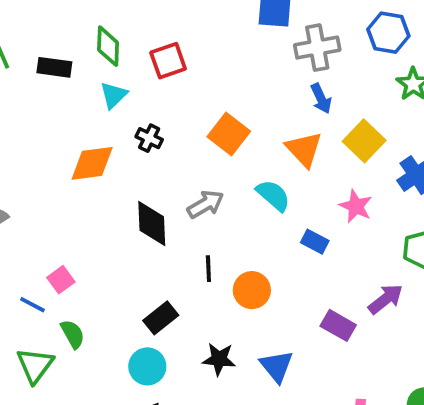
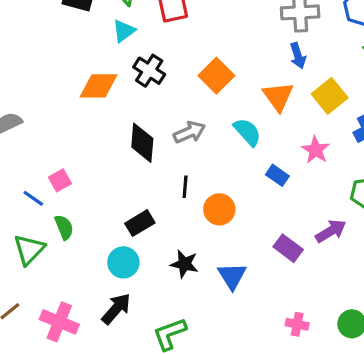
black cross: (149, 138) -> (149, 71), size x1.4

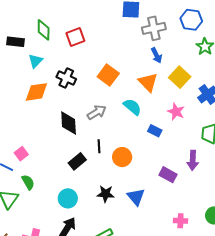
cyan triangle: (124, 31) -> (35, 61), moved
black rectangle: (140, 223) -> (77, 161), moved
purple arrow: (331, 231) -> (193, 160), turned 132

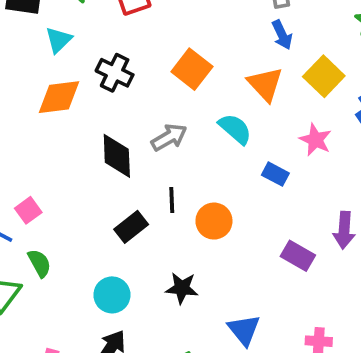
blue triangle: (136, 197) -> (244, 330), moved

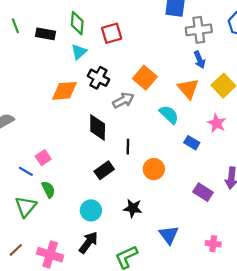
cyan triangle: (59, 40) -> (79, 52), moved
gray arrow: (169, 137) -> (123, 100), moved
black line: (172, 200) -> (128, 147), moved

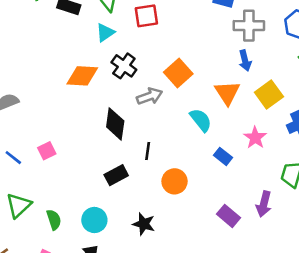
blue line: (26, 171) -> (13, 158), moved
green semicircle: (48, 189) -> (54, 220), moved

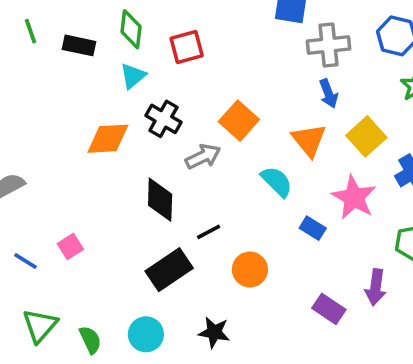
pink star: (255, 138) -> (354, 198), size x1.4
black line: (148, 151) -> (209, 232), turned 60
black rectangle: (116, 175) -> (169, 270), size x1.4

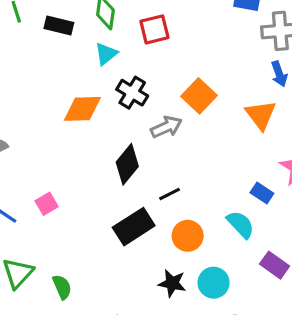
cyan semicircle: (277, 182) -> (240, 224), moved
black diamond: (160, 200) -> (127, 164), turned 36
orange circle: (250, 270) -> (188, 236), moved
cyan circle: (146, 334) -> (214, 283), moved

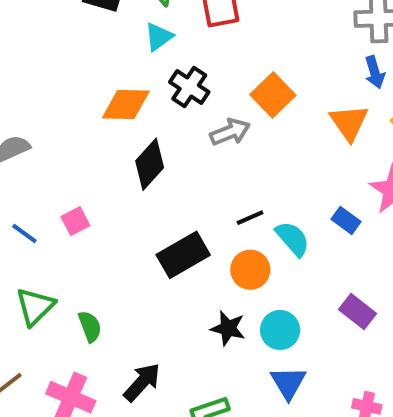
black diamond: (127, 164) -> (150, 164), moved
black line: (170, 194) -> (250, 218), moved
cyan semicircle: (240, 224) -> (293, 239), moved

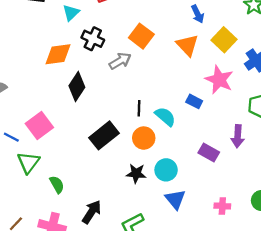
black line: (250, 218) -> (139, 108), turned -56
pink square: (75, 221) -> (39, 126), size x1.6
green triangle: (35, 306) -> (28, 162), moved

